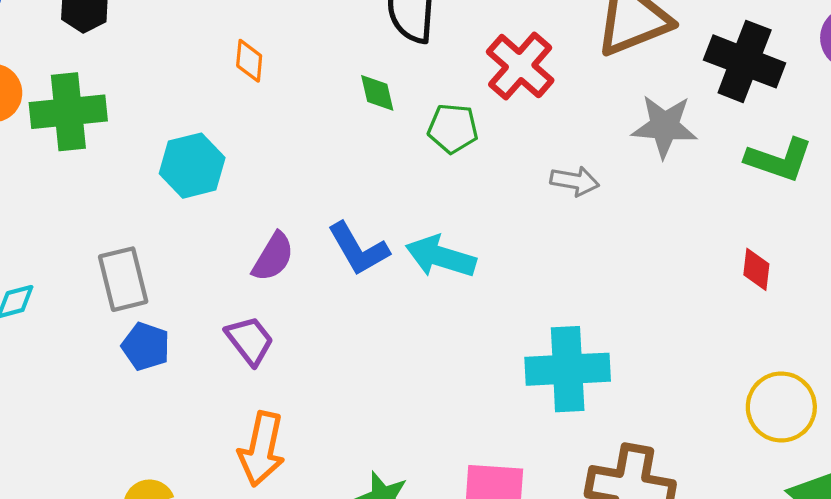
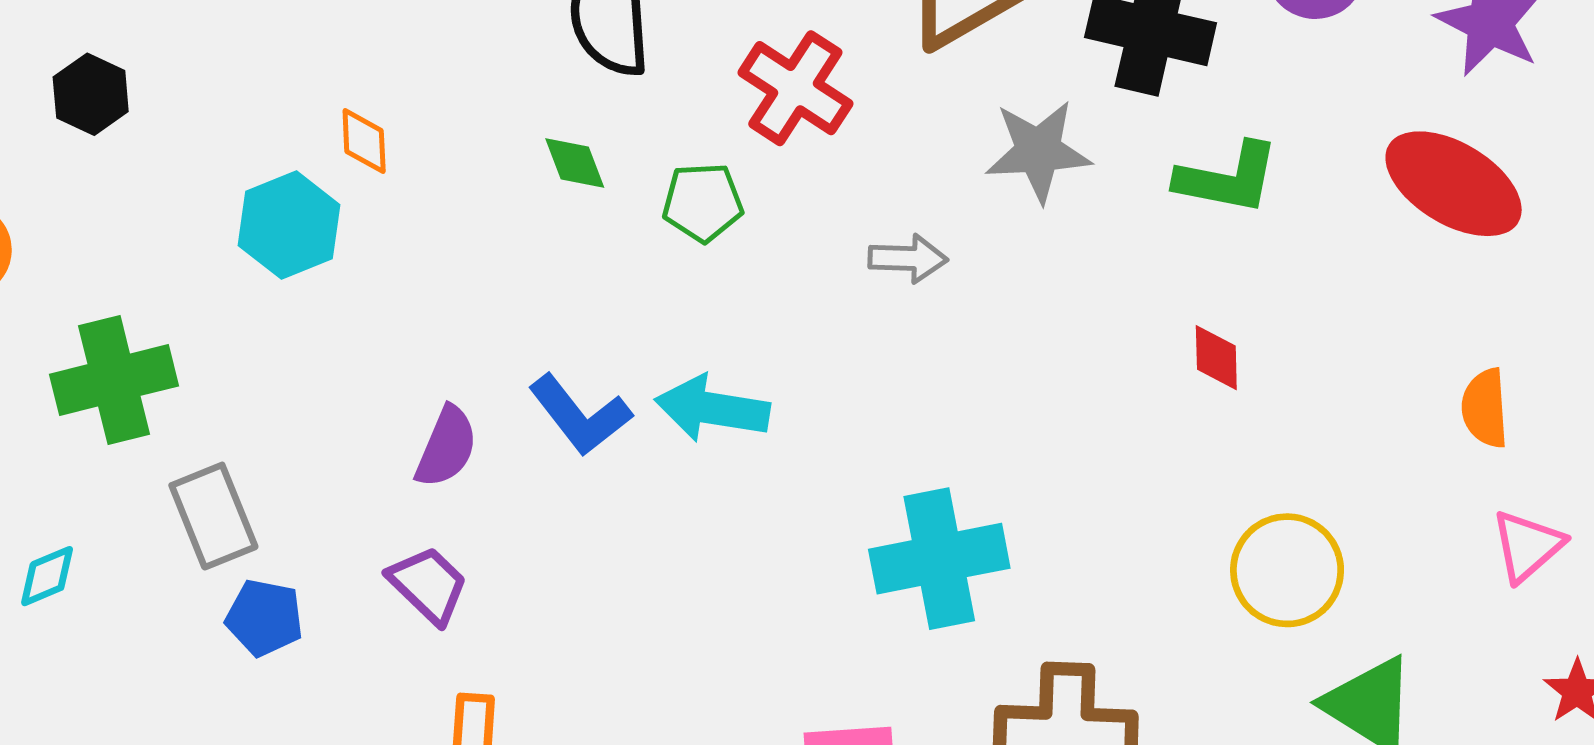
green cross: (68, 112) -> (114, 380), moved
cyan hexagon: (192, 166) -> (289, 225), moved

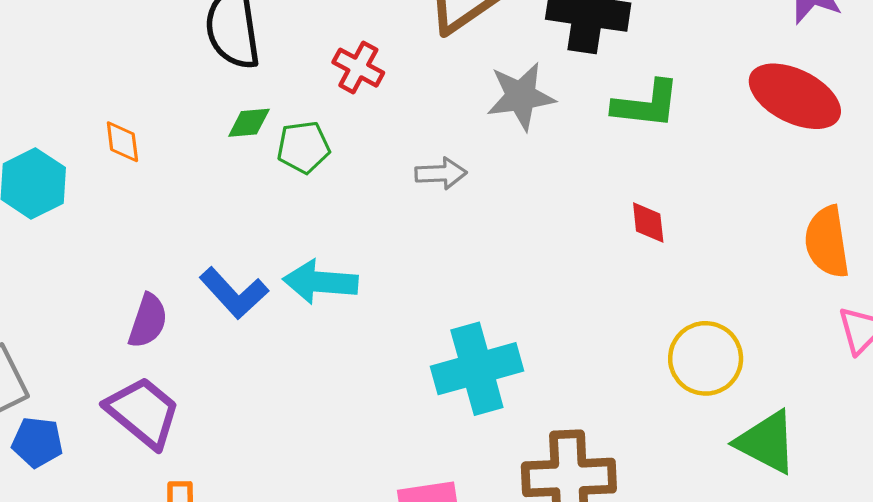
red cross: (795, 88) -> (358, 68), size x0.7
orange diamond: (364, 141) -> (122, 142), moved
green diamond: (575, 163) -> (249, 123), moved, turned -69
orange semicircle: (1485, 408) -> (827, 242), size x1.4
purple trapezoid: (428, 585) -> (143, 412), size x1.4

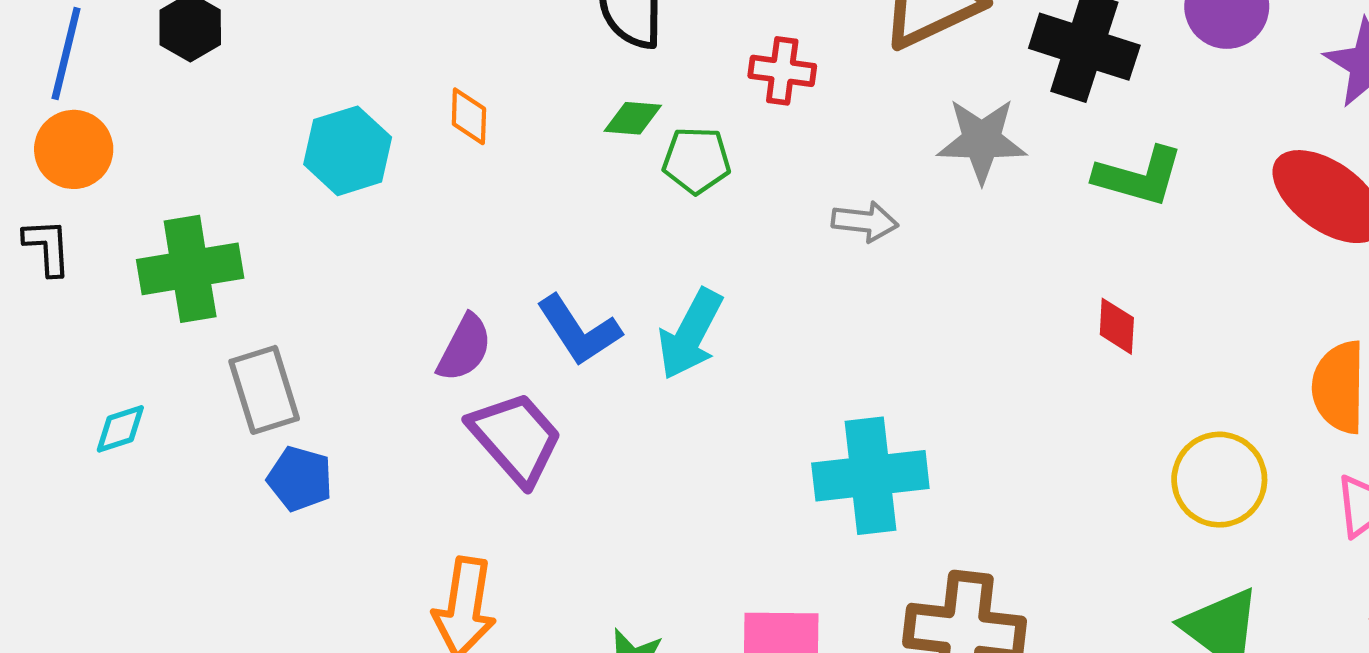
red cross: (358, 68) -> (782, 71), turned -30
cyan arrow: (320, 282) -> (690, 334), turned -76
yellow circle: (706, 358) -> (1219, 480), moved
purple trapezoid: (143, 412) -> (516, 438), moved

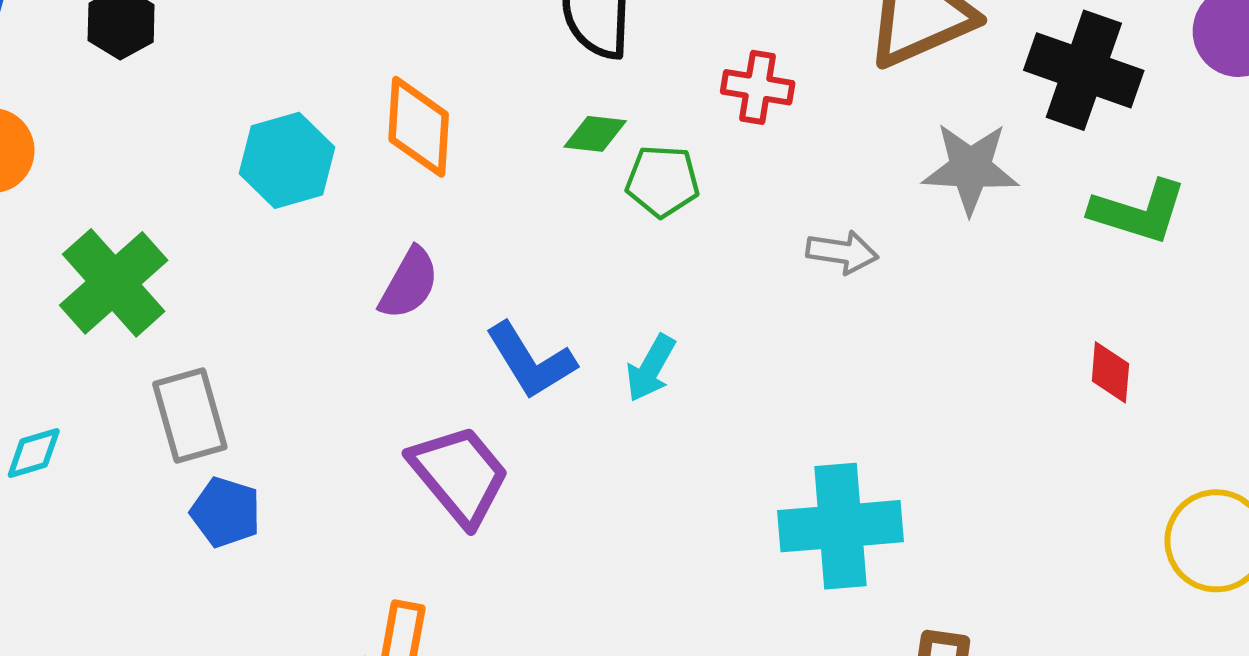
orange diamond: (469, 116) -> (419, 127), size x1.6
green cross: (190, 269) -> (114, 283), turned -34
cyan arrow: (690, 334) -> (651, 368), size x0.7
purple semicircle: (464, 348) -> (409, 283), moved

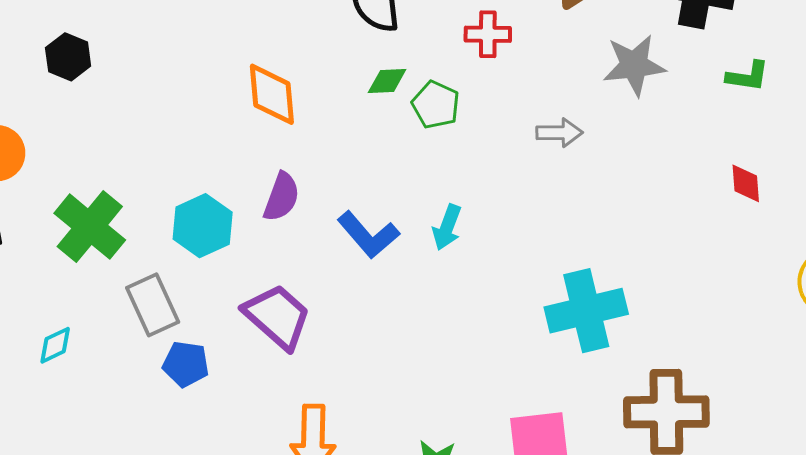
cyan hexagon: (287, 160) -> (203, 226), moved
green pentagon: (663, 181) -> (436, 105), turned 30
green L-shape: (1138, 212) -> (748, 76), size x0.7
purple trapezoid: (459, 475) -> (277, 317), moved

